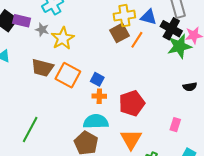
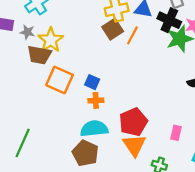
brown trapezoid: (42, 68) -> (39, 55), moved
red pentagon: (132, 103) -> (133, 122), moved
pink rectangle: (175, 125) -> (176, 133), moved

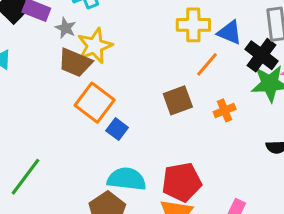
brown square: (113, 29) -> (178, 100), moved
blue square: (92, 82) -> (117, 129), moved
orange cross: (96, 100) -> (225, 110), moved, turned -32

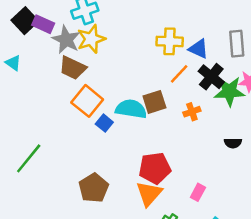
gray star: (66, 28) -> (66, 40), size x1.6
yellow star: (95, 46) -> (91, 39), moved
black cross: (261, 55) -> (211, 77), moved
cyan semicircle: (127, 179) -> (131, 109), moved

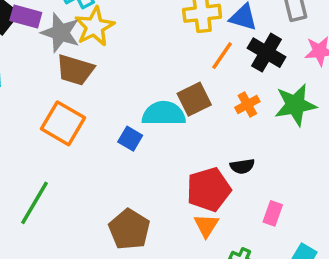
green star: (229, 91) -> (295, 105), moved
orange square: (87, 101) -> (63, 123), moved
black semicircle: (233, 143) -> (242, 166), moved
orange triangle: (149, 194) -> (206, 225), size x0.7

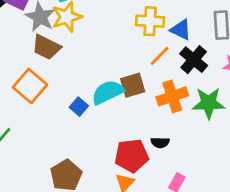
orange cross: (247, 104) -> (172, 96), size x1.6
cyan semicircle: (164, 114) -> (108, 92), turned -36

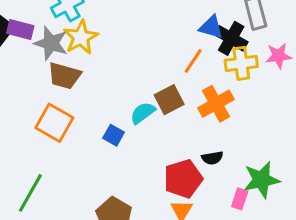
yellow cross: (150, 21) -> (241, 63), moved
black cross: (194, 60) -> (231, 38), moved
cyan semicircle: (108, 92) -> (143, 113), size x0.7
green star: (209, 103) -> (261, 180), moved

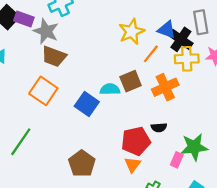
yellow star: (81, 37) -> (132, 32), moved
cyan semicircle: (143, 113) -> (110, 89), turned 30
blue square: (114, 135) -> (87, 104), size x1.5

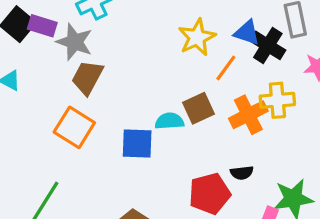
brown trapezoid: (54, 56) -> (87, 77), turned 100
yellow cross: (187, 59) -> (277, 100), moved
blue square: (87, 104) -> (137, 144), turned -30

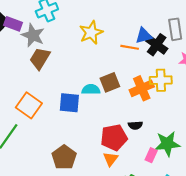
blue triangle: (247, 33) -> (144, 36), turned -36
yellow star: (197, 37) -> (91, 33), moved
orange line: (226, 68) -> (130, 47), moved, turned 60
orange square: (74, 127) -> (29, 105), moved

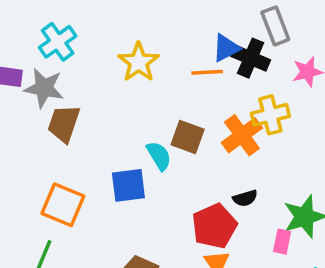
brown square: (110, 82) -> (188, 137), turned -36
cyan semicircle: (91, 89) -> (159, 156), turned 72

